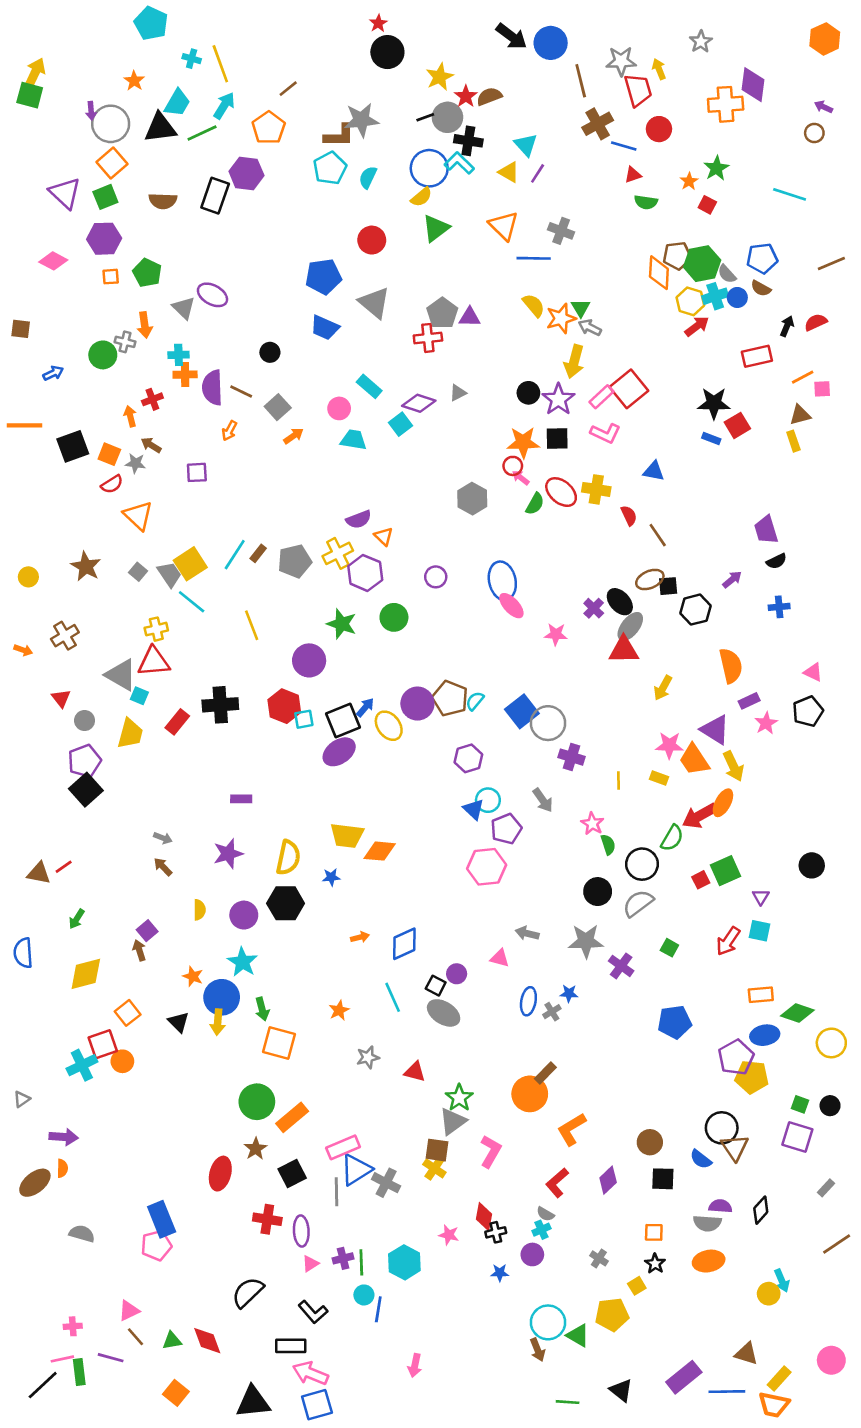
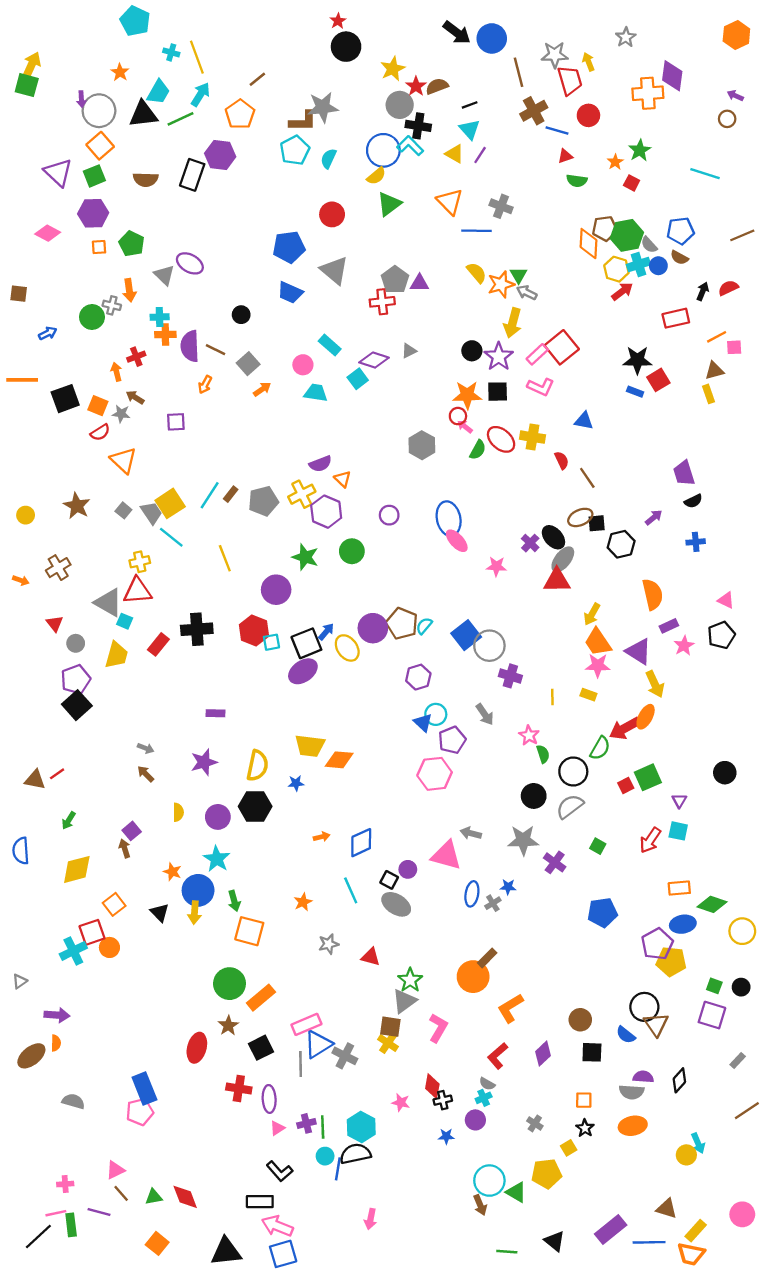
black line: (425, 117) -> (470, 105), moved
orange trapezoid: (694, 760) -> (598, 642), moved
pink triangle: (500, 958) -> (446, 855), size x1.8
black semicircle: (248, 1292) -> (355, 1154), moved, turned 32

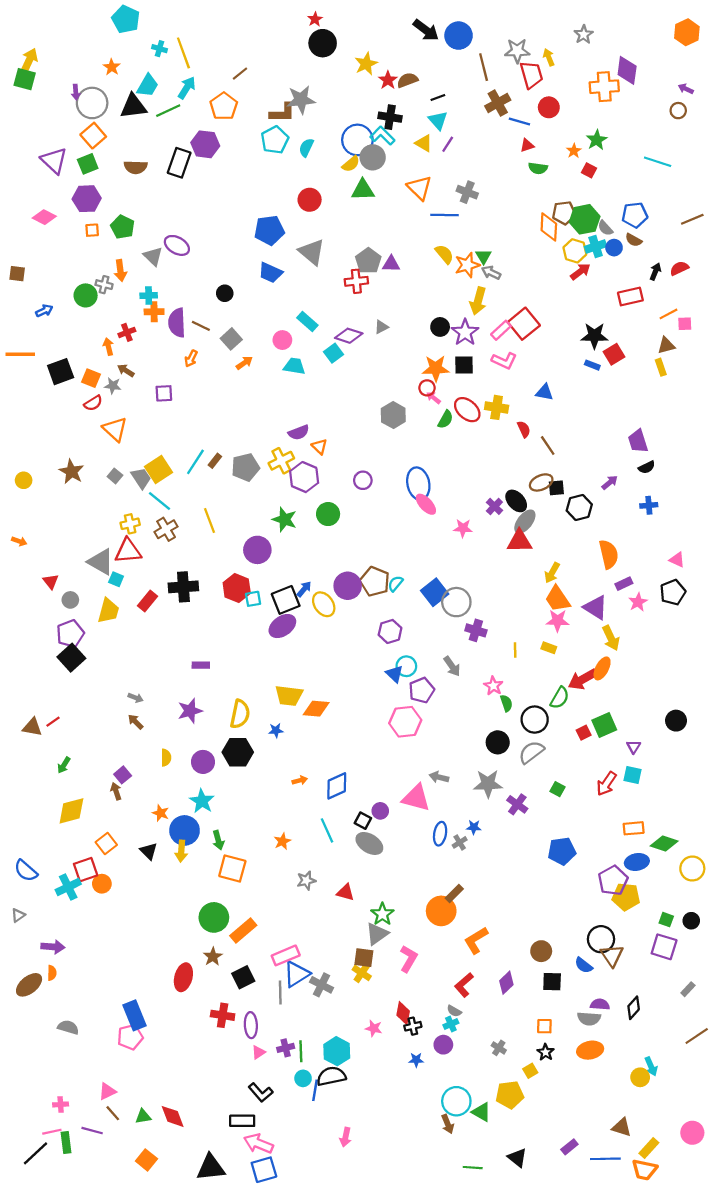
gray circle: (400, 105) -> (373, 157), moved
green triangle: (389, 204) -> (363, 190), turned 35
brown cross: (58, 568) -> (166, 529), moved
blue semicircle: (21, 851) -> (26, 871), moved, turned -45
purple rectangle: (611, 1229) -> (569, 1147), size x0.6

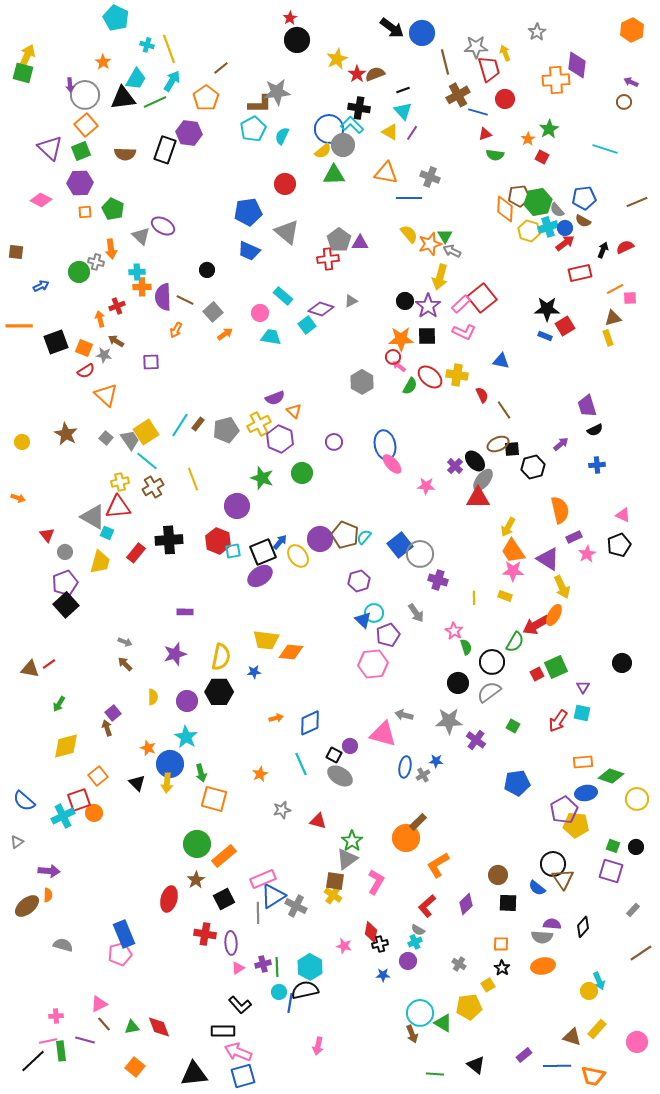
orange triangle: (419, 188) -> (386, 173), turned -35
red arrow: (580, 272) -> (565, 243), moved
yellow rectangle: (649, 1148) -> (597, 1029), moved

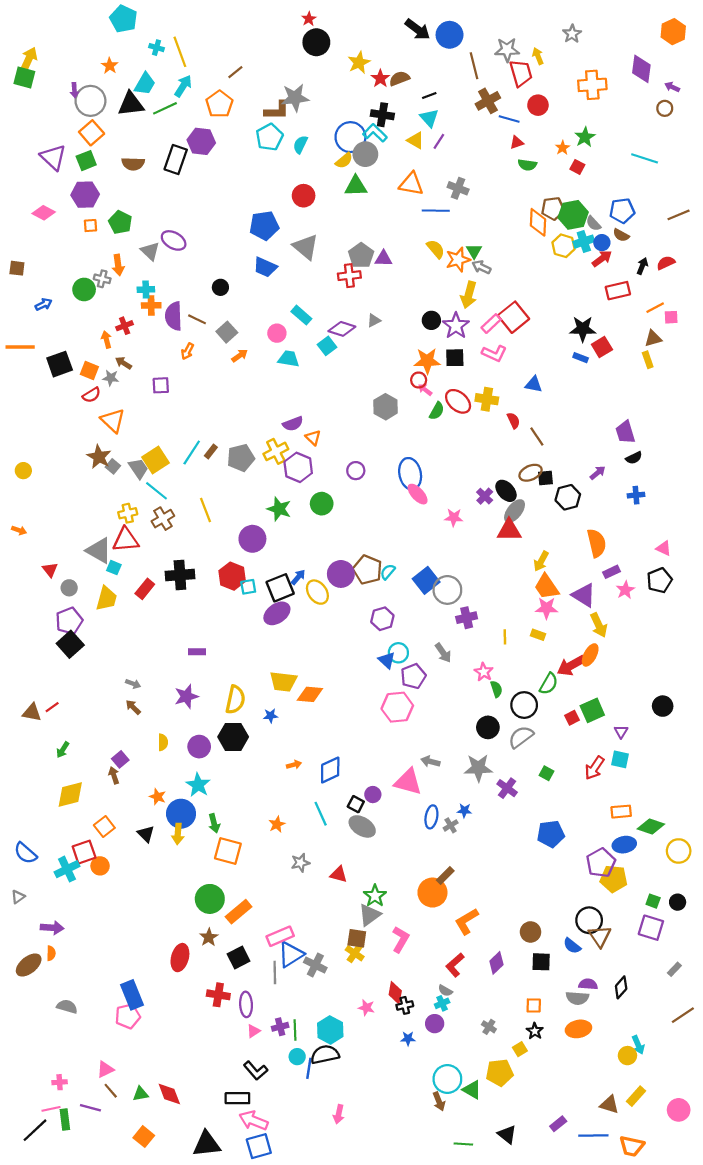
purple diamond: (577, 65) -> (641, 69), moved
brown star: (66, 434) -> (99, 457), moved
purple cross: (438, 580) -> (467, 618), turned -30

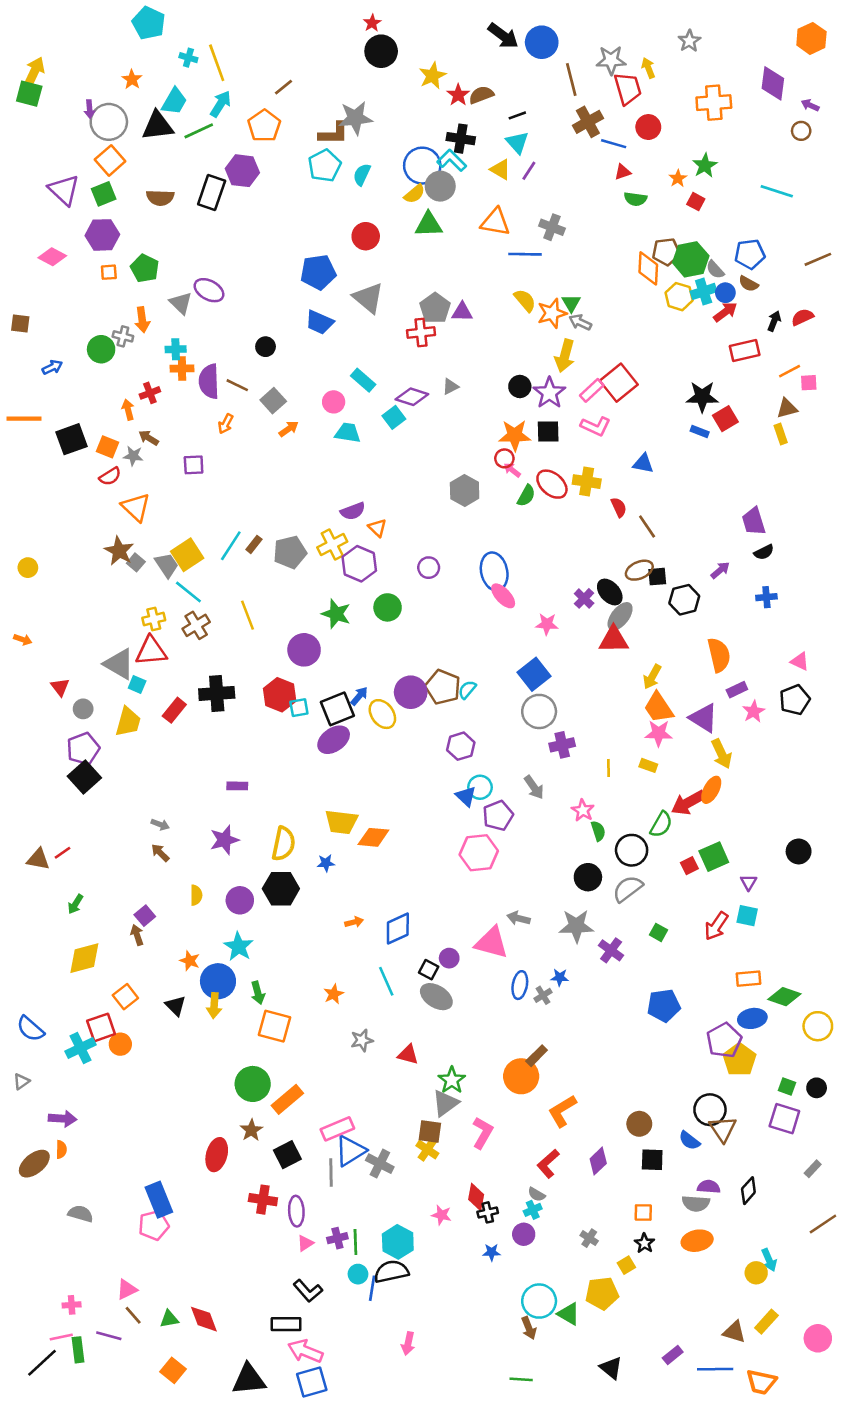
blue square: (426, 580) -> (534, 674), moved
yellow pentagon: (614, 879) -> (739, 1060), turned 30
green line: (463, 1144) -> (521, 1379), moved

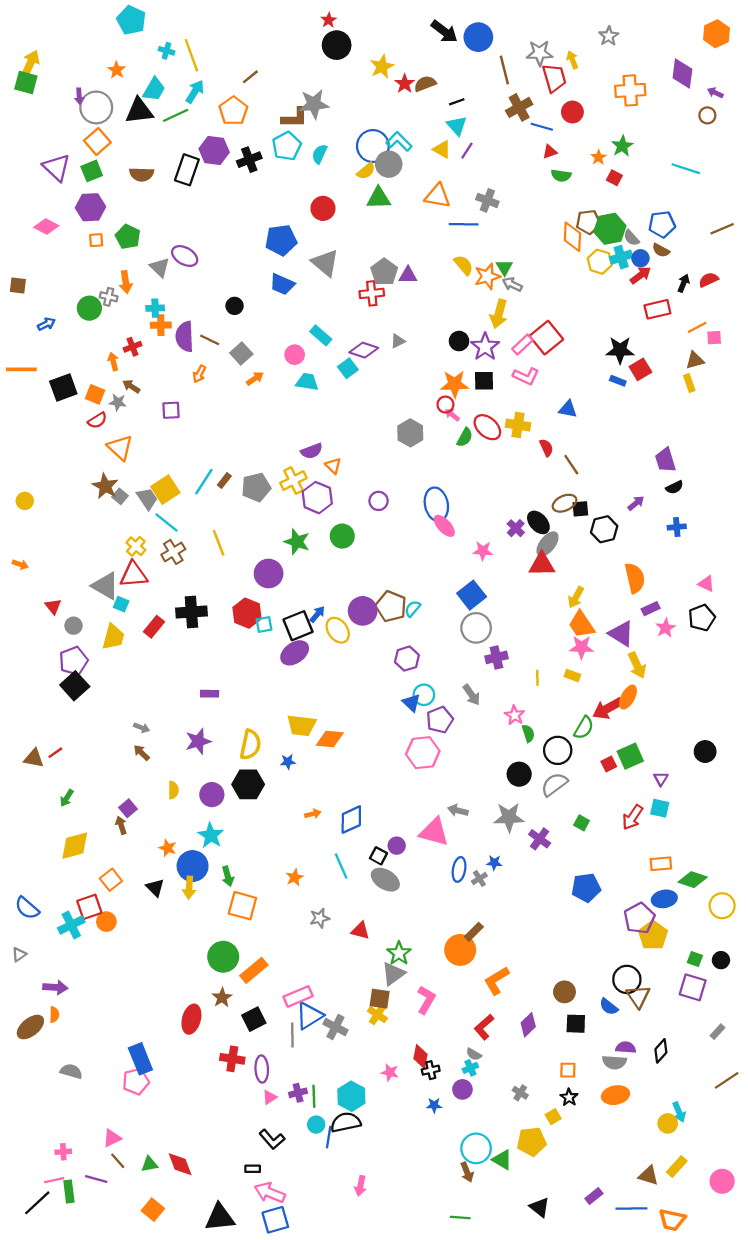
black cross: (461, 139) -> (249, 160), moved, turned -30
yellow cross: (154, 619) -> (136, 546), turned -36
black rectangle: (286, 1324) -> (253, 1169), size x0.6

